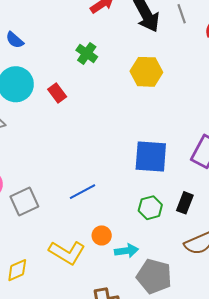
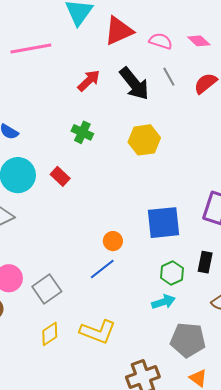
orange circle: (102, 235) -> (113, 241), moved
cyan arrow: (126, 251) -> (163, 302), moved
yellow diamond: (17, 270) -> (50, 334), moved

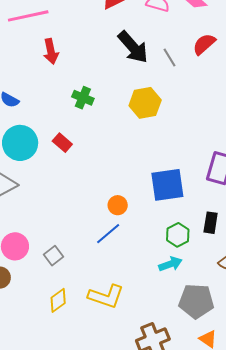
gray line: (169, 77) -> (170, 58), moved
red arrow: (89, 81) -> (51, 51), moved, turned 125
gray square: (47, 289) -> (53, 256), size x0.7

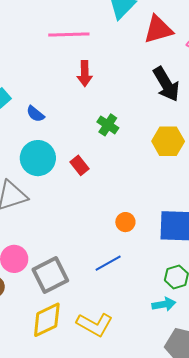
orange circle: (118, 205) -> (125, 222), moved
gray square: (53, 256) -> (50, 275), size x1.8
yellow diamond: (58, 300) -> (47, 320), size x1.5

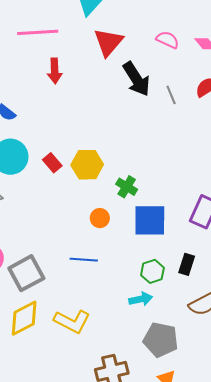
red triangle: (158, 30) -> (108, 42), moved, turned -32
green cross: (108, 125) -> (127, 187), moved
yellow hexagon: (168, 141) -> (87, 165), moved
blue line: (108, 263) -> (84, 260), turned 36

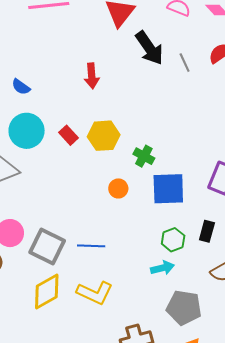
red arrow: (55, 71) -> (92, 76), moved
blue line: (84, 260) -> (91, 246), moved
gray square: (26, 273) -> (47, 246), turned -33

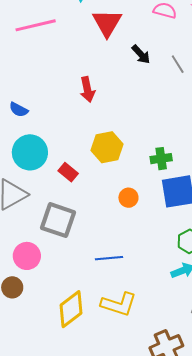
black arrow: (149, 48) -> (141, 54), size x0.6
red rectangle: (69, 135) -> (68, 172), moved
green cross: (144, 156) -> (161, 159), moved, turned -30
gray square: (47, 246) -> (58, 220), moved

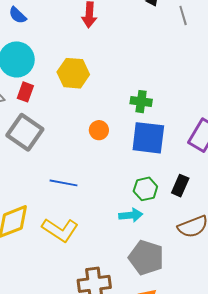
yellow hexagon: (107, 147) -> (73, 73), moved
red rectangle: (68, 172) -> (25, 92), moved, turned 54

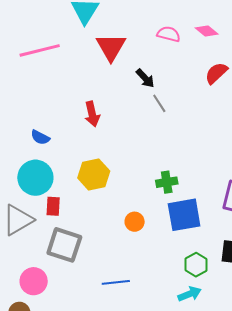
blue semicircle: (18, 15) -> (40, 137), moved
gray line: (183, 15) -> (159, 103), moved

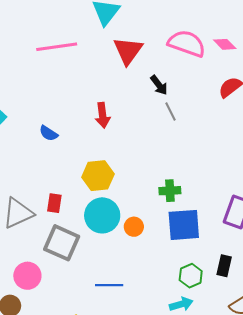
pink semicircle: (169, 34) -> (187, 43), size x1.6
cyan circle: (35, 178) -> (102, 215), moved

